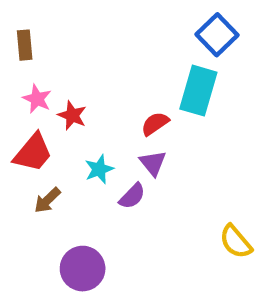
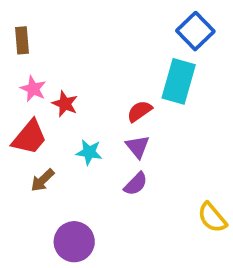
cyan star: (99, 169) -> (89, 152), turned 30
purple semicircle: (132, 196) -> (136, 184), moved

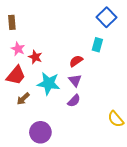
cyan rectangle: (179, 81) -> (97, 45), size x0.6
cyan star: (89, 152) -> (49, 83), size x1.6

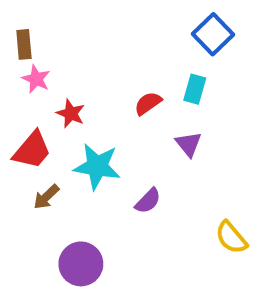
pink star: (18, 49) -> (36, 79), moved
red semicircle: (76, 61) -> (148, 103), moved
purple triangle: (75, 80) -> (189, 144), moved

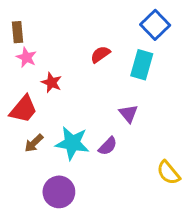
cyan rectangle: (195, 89) -> (142, 65), size x1.4
red semicircle: (148, 103) -> (100, 54), moved
purple triangle: (189, 144) -> (128, 114), moved
cyan star: (97, 166) -> (72, 143), moved

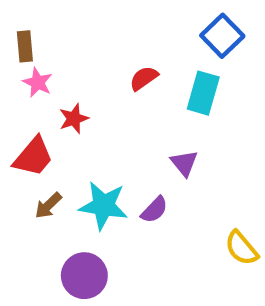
red star: (52, 82) -> (74, 119), turned 30

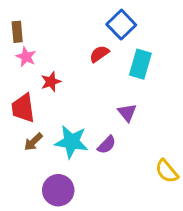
blue square: (222, 36) -> (121, 25), moved
red trapezoid: (33, 157) -> (23, 108), turned 132

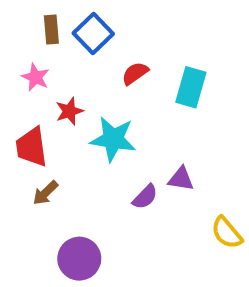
blue square: (121, 25) -> (93, 33), moved
brown rectangle: (17, 32) -> (51, 29), moved
purple triangle: (127, 112) -> (181, 179), moved, turned -42
cyan star: (71, 142) -> (113, 139), moved

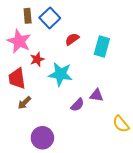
pink star: (35, 77) -> (19, 41), size x1.6

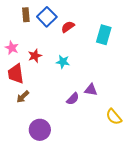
red semicircle: (72, 39) -> (68, 27), moved
pink star: (19, 41) -> (12, 48), moved, size x0.6
cyan rectangle: (102, 47) -> (104, 35), moved
cyan star: (60, 74) -> (63, 62), moved, size x0.6

